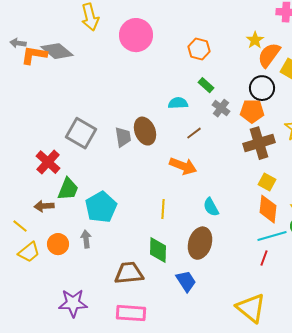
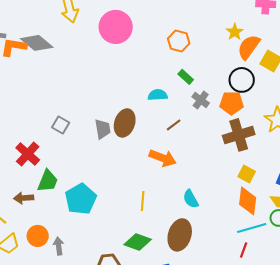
brown ellipse: (145, 131) -> (125, 123), turned 40
gray square: (81, 133) -> (61, 125), size x0.6
gray arrow: (86, 239) -> (59, 246), moved
green diamond: (158, 250) -> (138, 242), turned -72

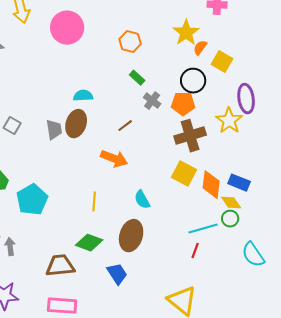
yellow star: (235, 32) -> (186, 33), size x1.5
orange semicircle: (249, 47) -> (200, 48), size x0.6
cyan semicircle: (158, 95) -> (83, 96), moved
yellow square: (247, 174) -> (184, 174), moved, size x1.4
orange diamond: (248, 201) -> (211, 185), moved

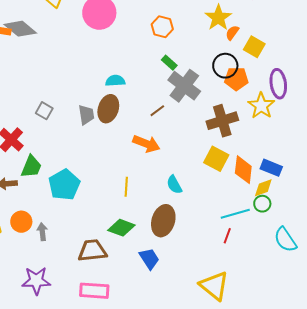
gray cross: (152, 101) -> (184, 86), size x1.8
orange pentagon: (183, 104) -> (236, 79), moved
yellow diamond: (231, 203) -> (263, 188), turned -75

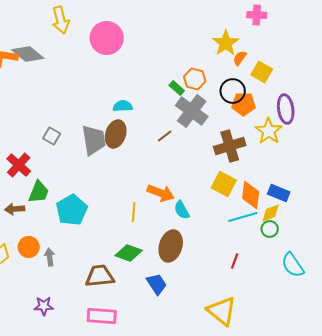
orange hexagon: (162, 27) -> (195, 79), moved
gray trapezoid: (86, 115) -> (94, 140), size x1.5
orange arrow: (146, 144) -> (161, 193), moved
cyan line: (235, 214) -> (243, 217), moved
purple star: (36, 281) -> (44, 306), size x0.7

